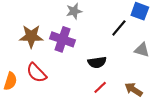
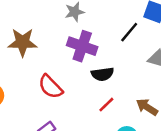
purple cross: (63, 39) -> (82, 46), moved
red semicircle: (36, 73) -> (50, 87), moved

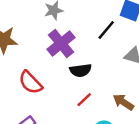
purple cross: (82, 46) -> (61, 43), turned 32

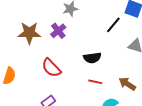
purple cross: (61, 43) -> (58, 31), moved, size x0.7
red line: (84, 100) -> (95, 82), turned 56

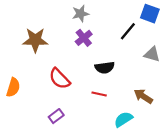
purple cross: (58, 31) -> (84, 38), moved
red line: (95, 82) -> (99, 94), moved

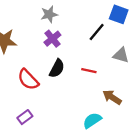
black semicircle: (105, 68) -> (57, 68), moved, turned -54
red line: (99, 94) -> (89, 71), moved

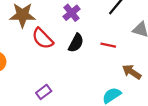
red semicircle: (28, 80) -> (43, 38), moved

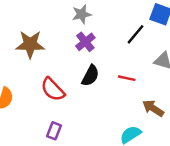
red semicircle: (43, 38) -> (53, 89), moved
purple rectangle: (44, 92) -> (54, 131), turned -32

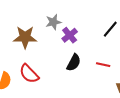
gray star: (82, 14) -> (53, 22), moved
red semicircle: (53, 89) -> (29, 74), moved

